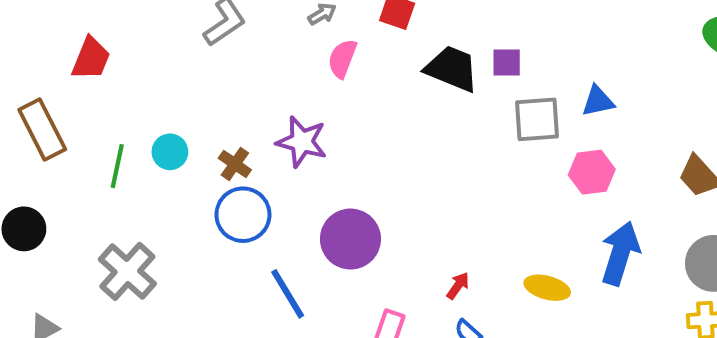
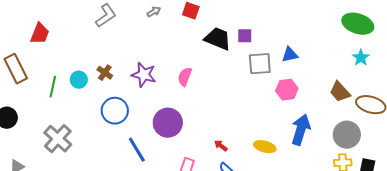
pink semicircle: (342, 59) -> (185, 77), moved
brown cross: (235, 164) -> (105, 73), moved
red arrow: (458, 286) -> (221, 146), turned -88

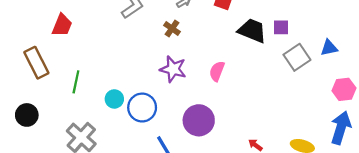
gray square: (260, 64) -> (297, 57), turned -30
brown cross: (105, 73) -> (172, 28), moved
cyan circle: (79, 80) -> (114, 99), moved
pink hexagon: (287, 90) -> (344, 89), moved

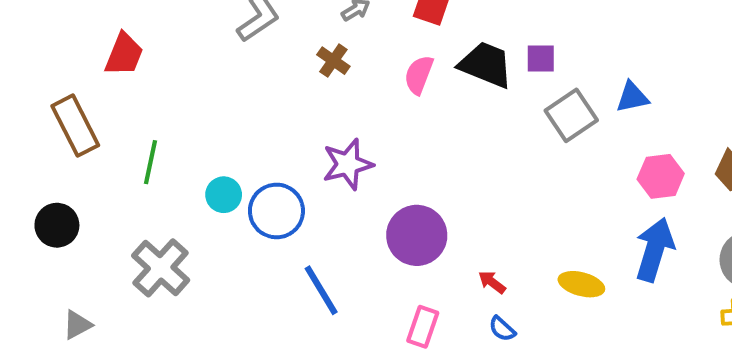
purple star: (173, 69) -> (348, 164), moved, turned -30
pink semicircle: (217, 71) -> (419, 75), moved
purple circle: (199, 120) -> (417, 235), moved

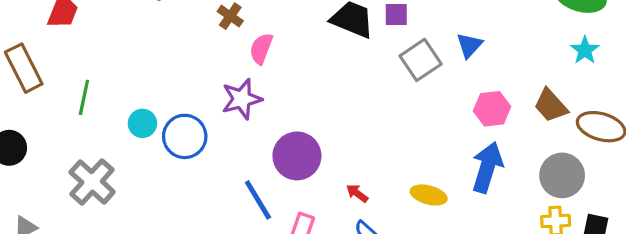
pink semicircle: (419, 75) -> (261, 49), moved
blue triangle: (632, 97) -> (469, 45), turned -36
blue line: (321, 290) -> (258, 200), moved

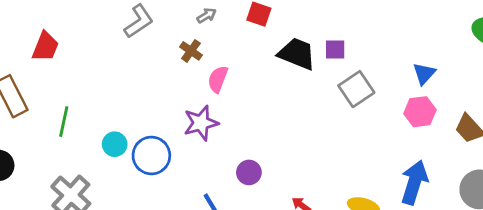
blue triangle: (469, 45) -> (424, 74), moved
pink hexagon: (492, 109) -> (420, 112), moved
purple circle: (297, 156) -> (249, 172), size x0.6

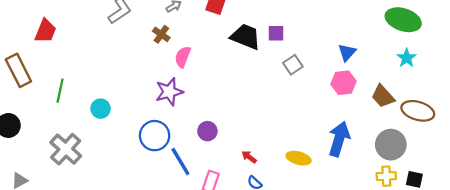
gray square: (356, 89) -> (293, 65), size x0.7
blue circle: (151, 155) -> (155, 136), moved

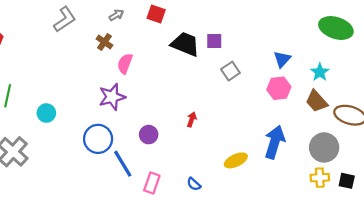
cyan star: (407, 58) -> (320, 72), moved
red arrow: (249, 157) -> (192, 119), moved, turned 72
yellow ellipse: (299, 158) -> (236, 160), turned -40

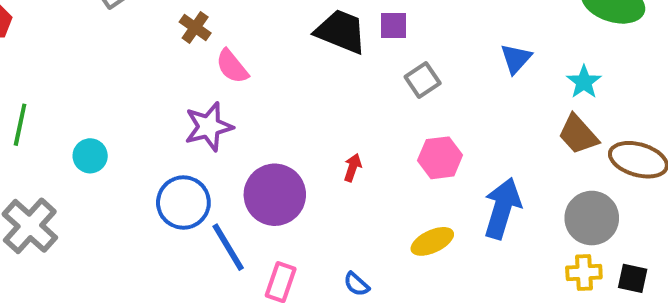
pink semicircle: (125, 64) -> (232, 66), turned -60
pink hexagon: (279, 88) -> (440, 158), moved
purple circle: (149, 135) -> (275, 195), size x1.8

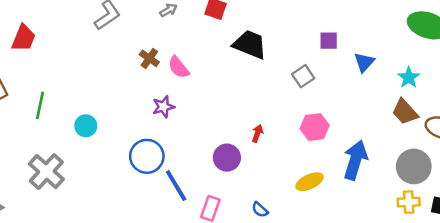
purple square: (393, 26) -> (329, 41), moved
brown cross: (195, 28) -> (149, 58), moved
purple star: (209, 127) -> (163, 107), size x0.7
purple circle: (275, 195) -> (227, 158), moved, size x0.7

